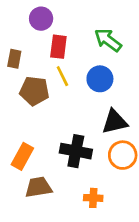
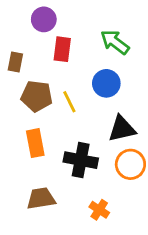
yellow line: (62, 76) -> (69, 102), moved
orange rectangle: (22, 156) -> (35, 143), moved, turned -40
orange cross: (93, 198) -> (99, 210), turned 30

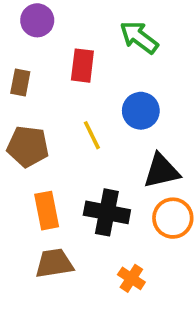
purple circle: (44, 19) -> (37, 20), moved
green arrow: (115, 42) -> (139, 37), moved
brown pentagon: (37, 96) -> (28, 147), moved
orange rectangle: (35, 143) -> (47, 211), moved

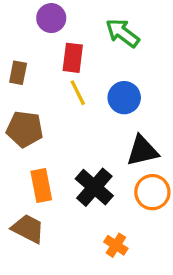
purple circle: (37, 20) -> (51, 18), moved
yellow line: (92, 135) -> (78, 93), moved
black cross: (107, 212) -> (94, 187), turned 30
brown trapezoid: (54, 263) -> (28, 229), moved, turned 36

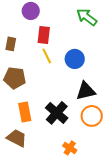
green arrow: (123, 33) -> (87, 17), moved

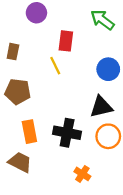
red rectangle: (44, 35) -> (66, 41), moved
blue circle: (75, 59) -> (108, 69), moved
black cross: (57, 113) -> (67, 133), turned -30

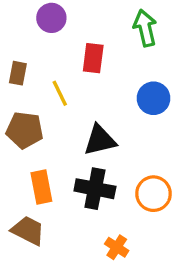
green arrow: (102, 20) -> (145, 28), turned 40
yellow line: (55, 66) -> (60, 93), moved
black triangle: (101, 107) -> (100, 140), moved

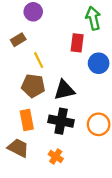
red rectangle: (93, 58) -> (77, 43), moved
brown rectangle: (18, 73) -> (18, 40), moved, turned 48
brown pentagon: (25, 130) -> (33, 86), moved
orange cross: (117, 247) -> (56, 156), moved

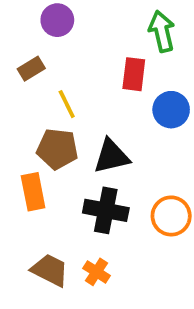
orange rectangle: (27, 120) -> (33, 192), moved
brown trapezoid: (18, 148) -> (50, 270), moved

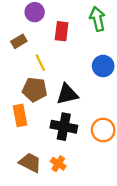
red rectangle: (134, 74) -> (62, 31), moved

